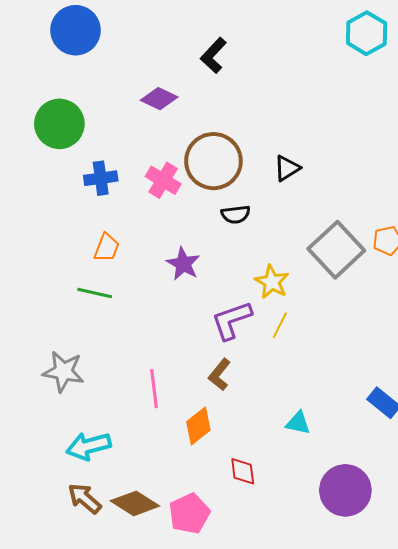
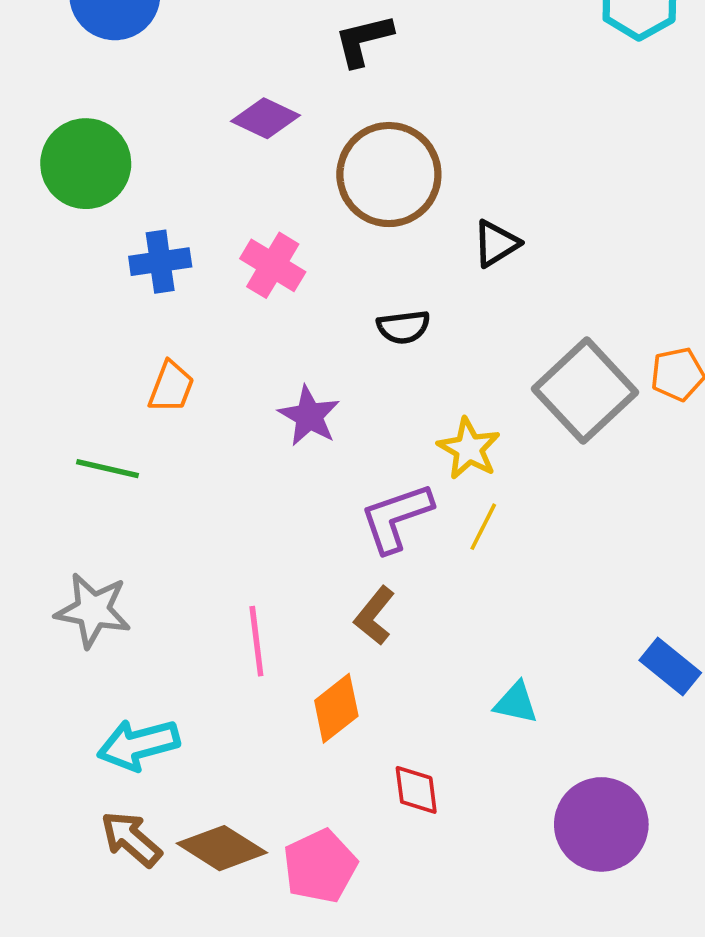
black L-shape: (213, 55) -> (364, 40), turned 33
brown circle: (213, 161) -> (389, 175), moved
green line: (95, 293) -> (108, 469), moved

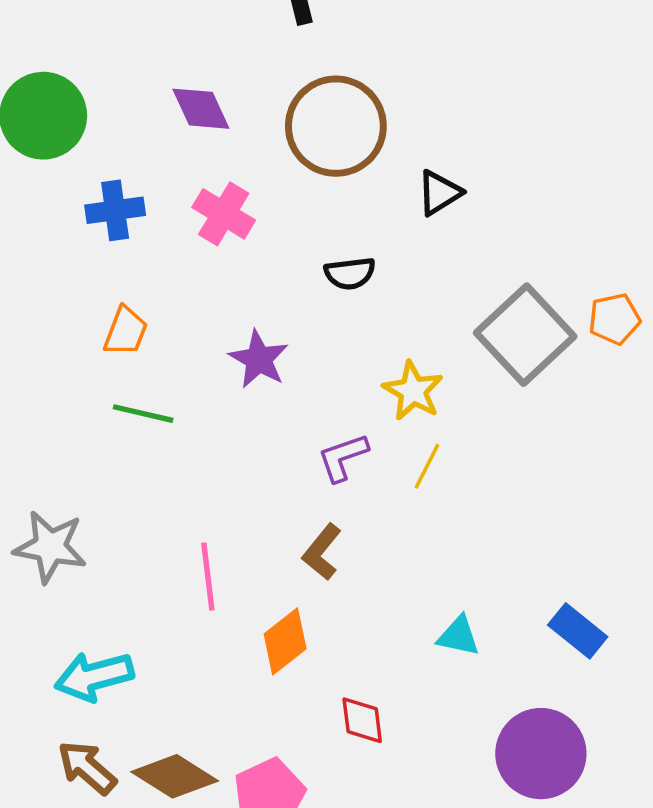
purple diamond: (265, 118) -> (201, 109), moved, turned 40
green line: (108, 469) -> (143, 414), moved
purple L-shape: (396, 518) -> (343, 457), size x0.7
blue rectangle: (670, 666) -> (578, 631), moved

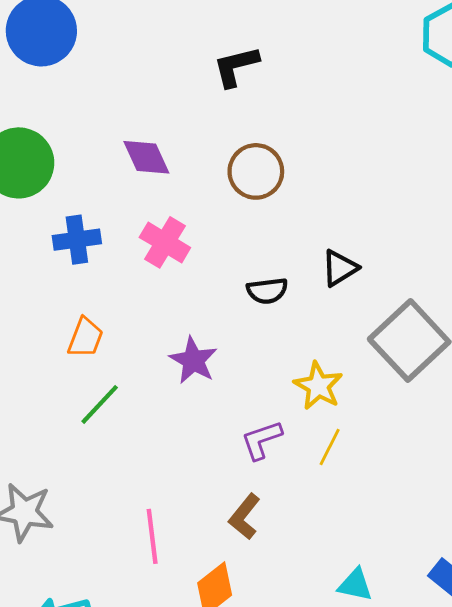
brown circle: (336, 126) -> (256, 171), size x0.7
black triangle: (439, 193) -> (340, 268), moved
green line: (143, 414) -> (100, 404), turned -60

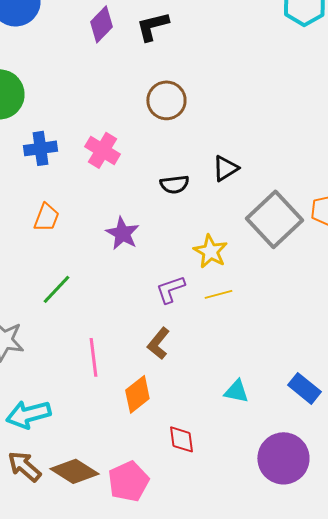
purple diamond: (146, 157) -> (101, 24), moved, turned 69
green line: (100, 404) -> (56, 289), moved
yellow line: (330, 447) -> (218, 294), turned 48

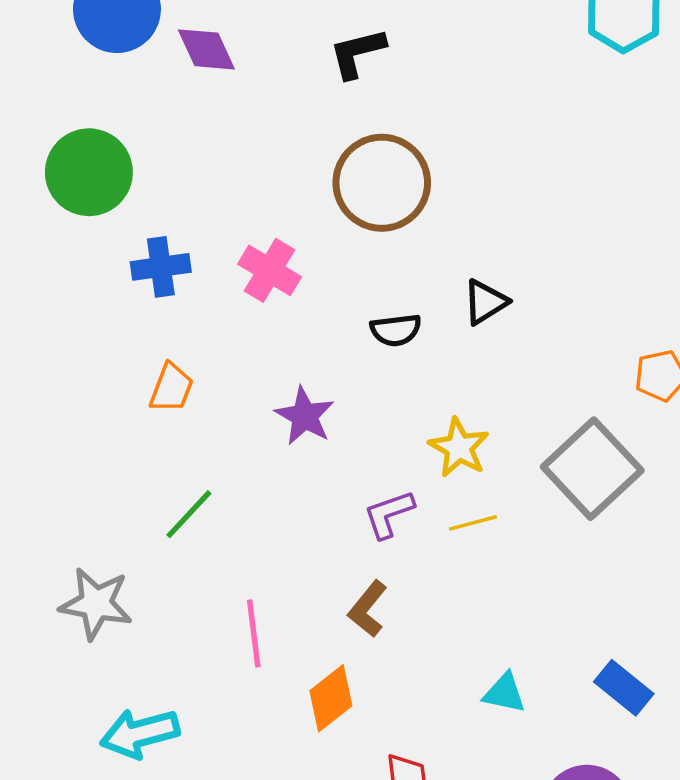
purple diamond: (101, 24) -> (206, 49), moved, turned -69
brown circle: (166, 100) -> (382, 183), size x1.4
gray square: (274, 219) -> (592, 469), moved

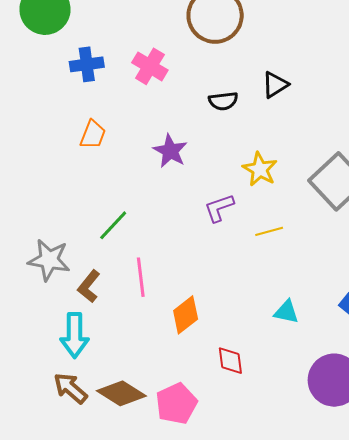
green line: (189, 514) -> (113, 225), moved
yellow line: (473, 523) -> (269, 231), moved
brown L-shape: (368, 609) -> (89, 286), moved
cyan arrow: (140, 733) -> (75, 335), turned -75

